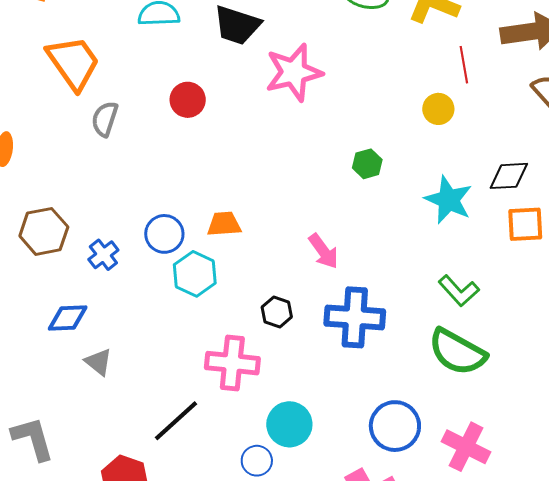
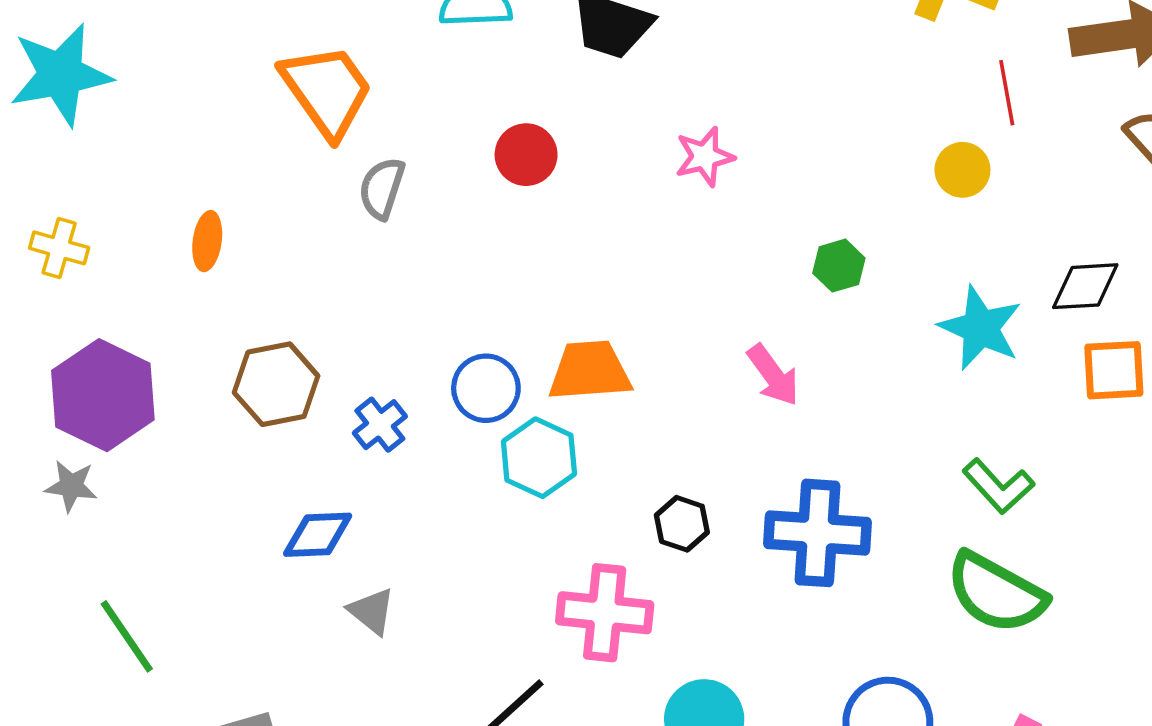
pink star: (294, 72) -> (705, 157), moved, size x0.6
orange trapezoid: (224, 224) -> (590, 371), size x1.4
pink arrow: (323, 251) -> (773, 375), moved

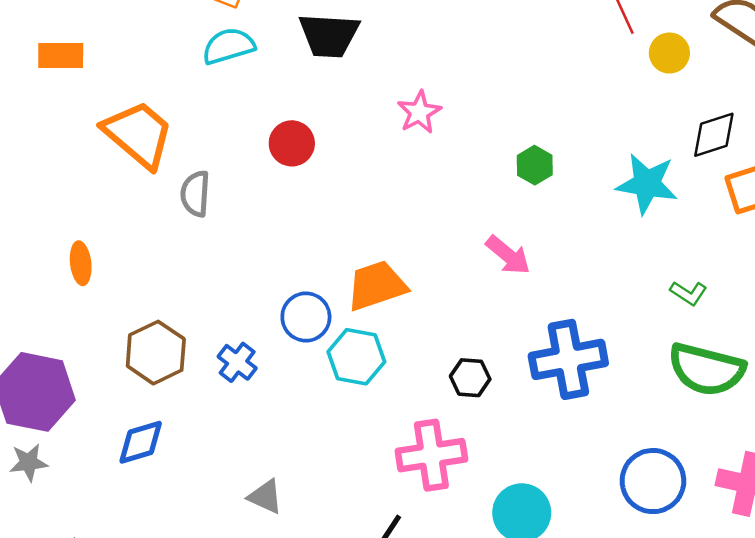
yellow circle: (962, 170) -> (669, 53), moved
green L-shape: (998, 486) -> (689, 293), size x0.7
blue diamond: (318, 535) -> (141, 442), moved

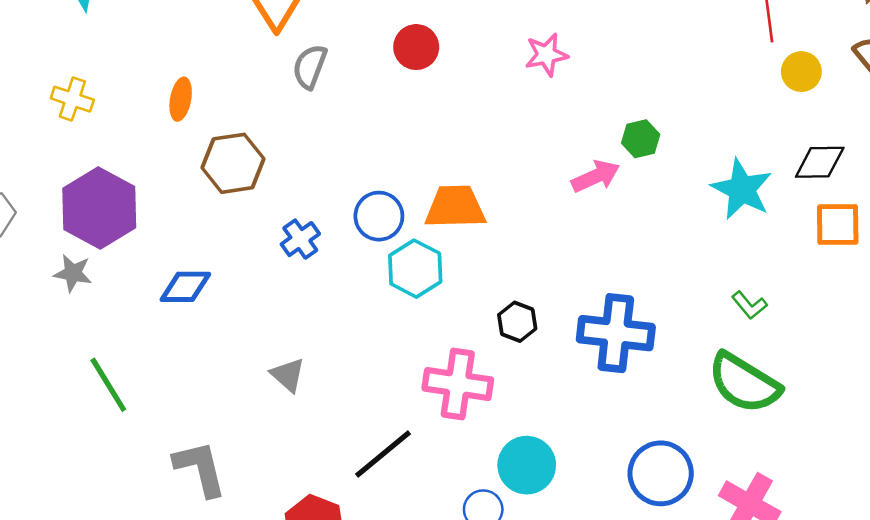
pink arrow: (508, 255) -> (596, 176), moved, turned -81
brown hexagon: (156, 353) -> (233, 163), moved

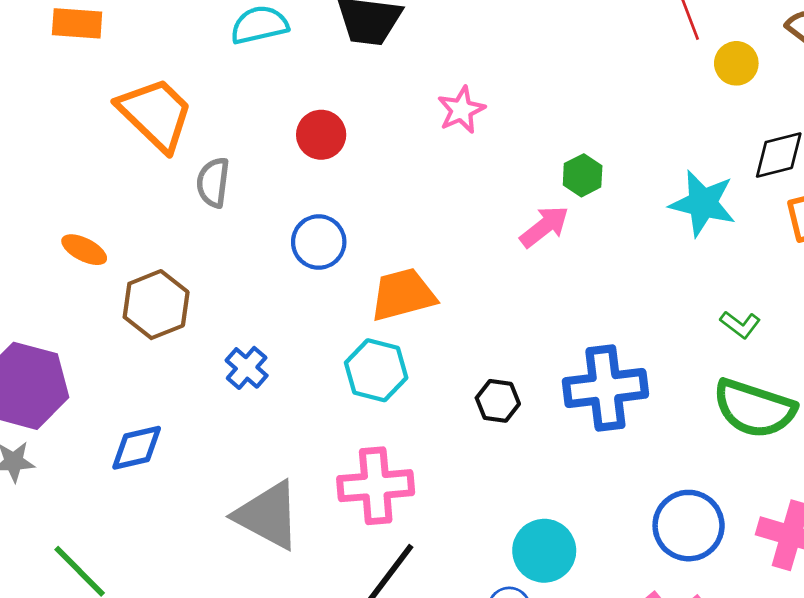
orange ellipse: (181, 99) -> (84, 250), turned -60
blue circle: (379, 216) -> (319, 242), moved
gray triangle: (288, 375) -> (268, 515), size x1.8
pink cross: (458, 384) -> (376, 486), moved

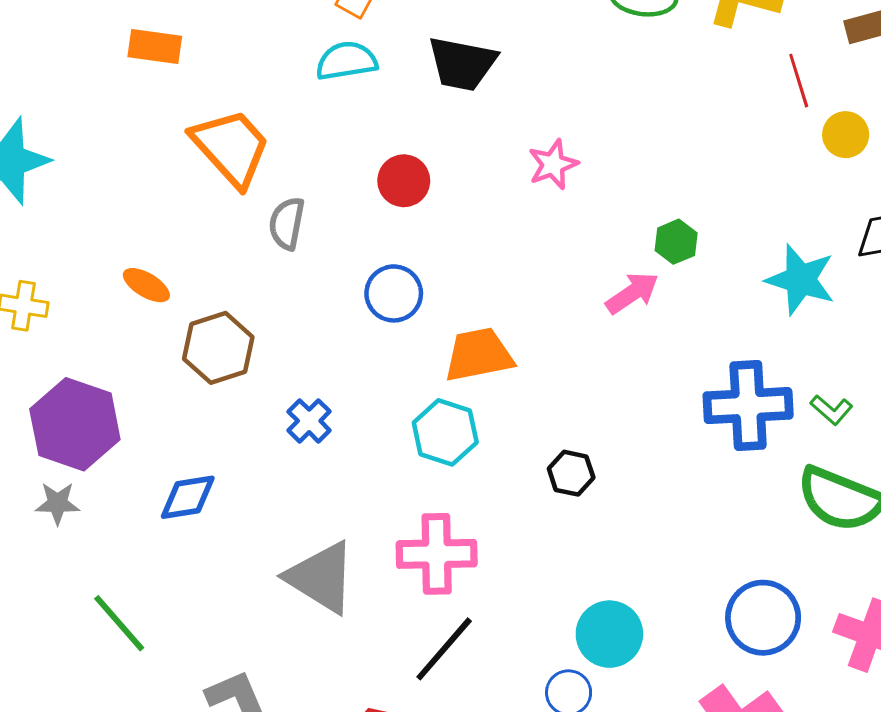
blue cross: (605, 388) -> (748, 406), moved

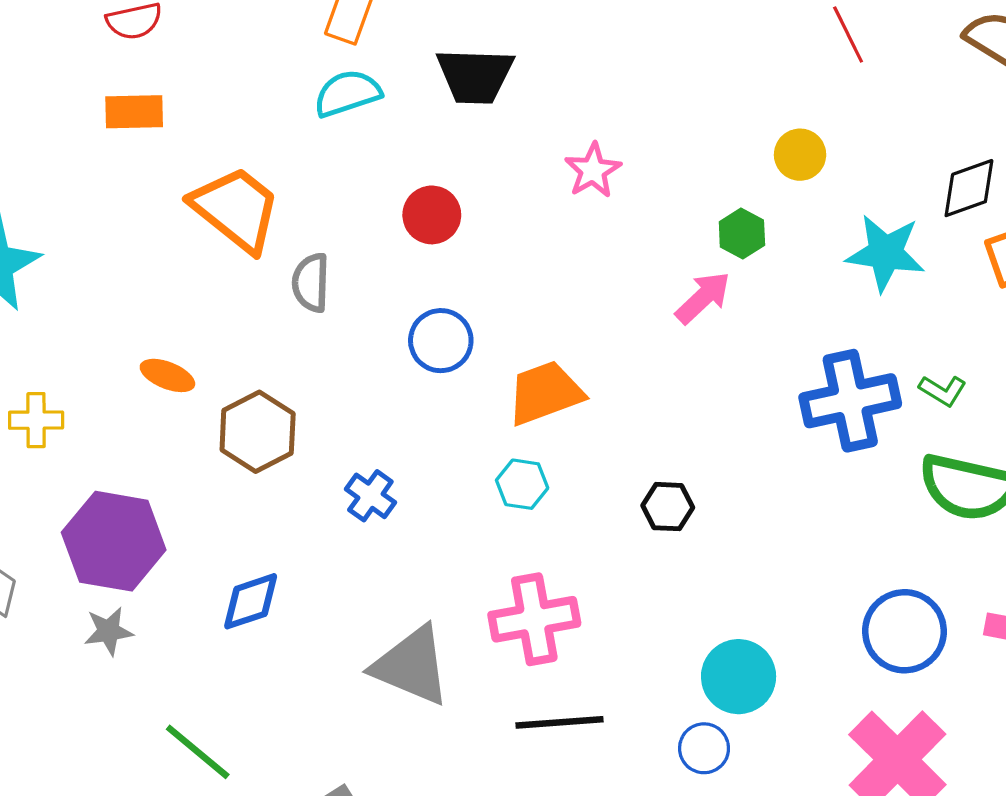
yellow circle: (846, 135) -> (800, 155), moved
cyan hexagon: (445, 432) -> (522, 484), size x0.7
black line: (444, 649) -> (559, 722), turned 54

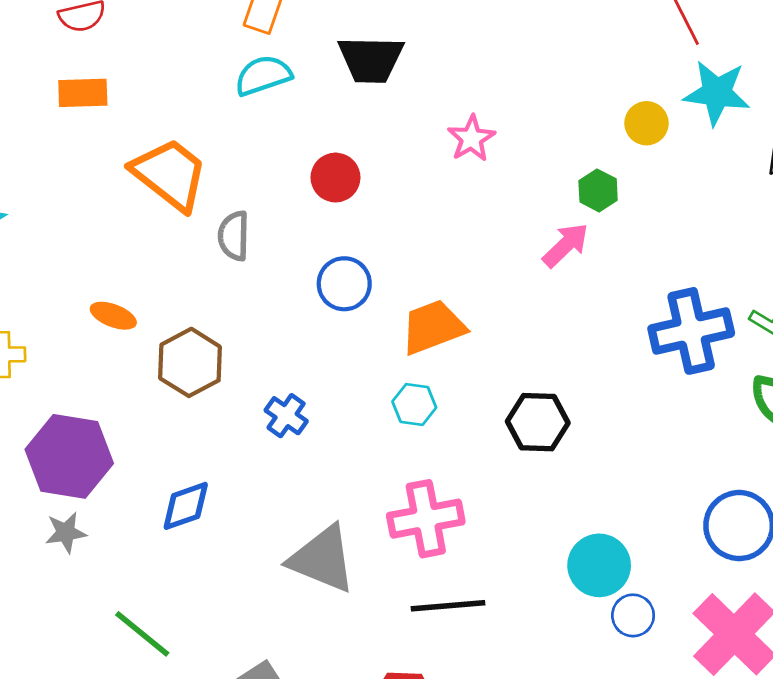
cyan star: (885, 253) -> (717, 93), moved
black hexagon: (668, 507) -> (538, 422), size x1.4
blue circle: (704, 748) -> (633, 615), moved

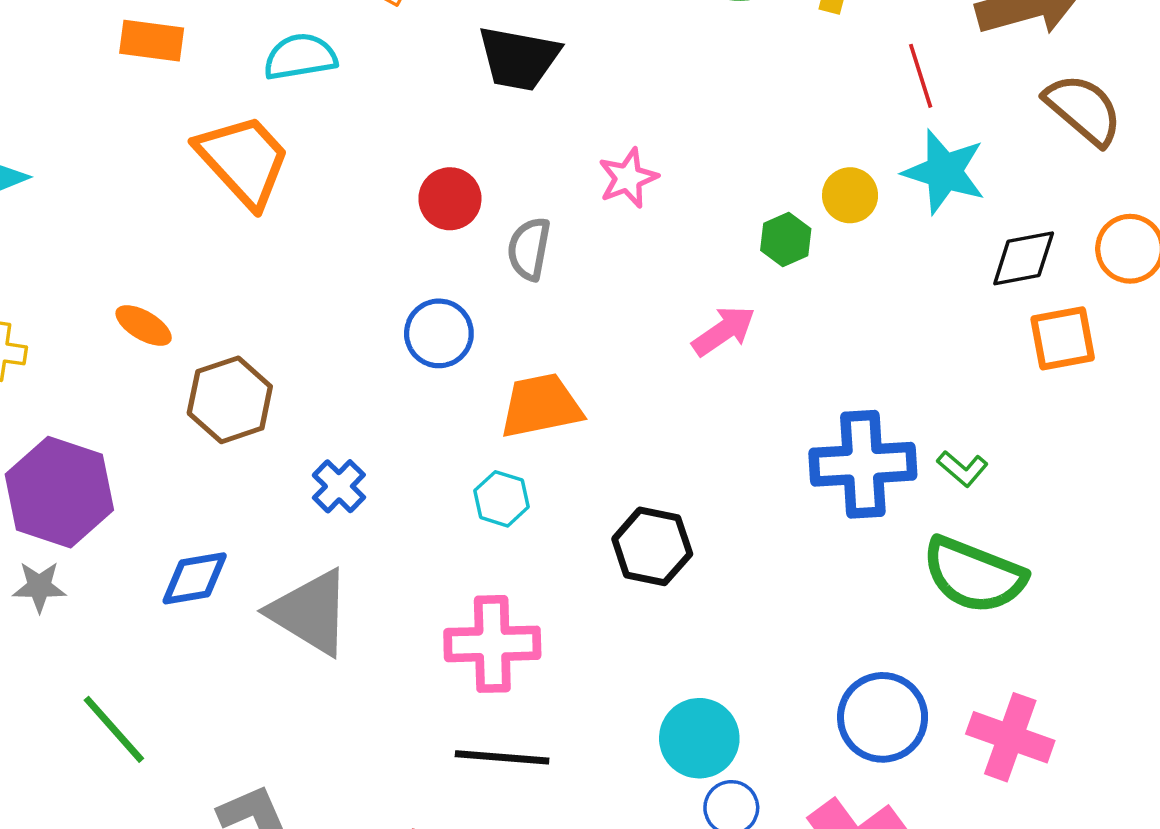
cyan semicircle: (263, 75) -> (300, 57), moved
green hexagon: (598, 190) -> (786, 240), moved
gray semicircle: (234, 236) -> (529, 249), moved
gray triangle: (322, 559) -> (310, 612), moved

